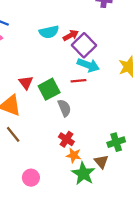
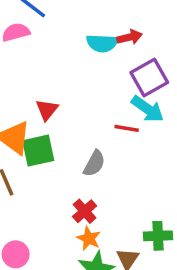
red arrow: (71, 35) -> (130, 37), moved
green square: (49, 89) -> (38, 151), moved
gray semicircle: (64, 108) -> (94, 163), turned 36

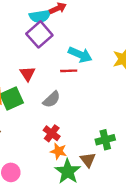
purple square: (149, 78) -> (39, 34), moved
red triangle: (47, 110) -> (28, 74), moved
gray semicircle: (94, 163) -> (52, 99), turned 30

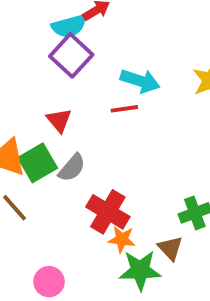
gray semicircle: (52, 99) -> (72, 168), moved
red cross: (52, 133) -> (108, 212), size x1.5
green star: (68, 171) -> (140, 270), turned -30

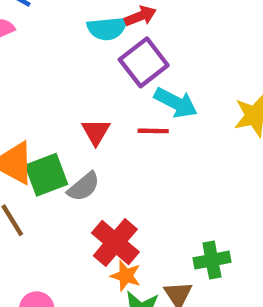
purple square: (71, 55) -> (144, 62), moved
red triangle: (59, 120) -> (96, 132), moved

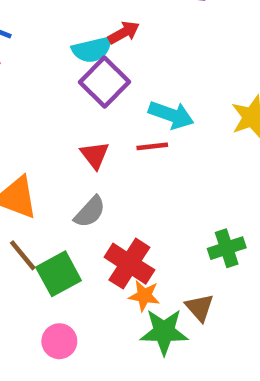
purple square: (144, 62) -> (105, 82), moved
green square: (46, 175) -> (59, 274), moved
green cross: (212, 260) -> (227, 248), moved

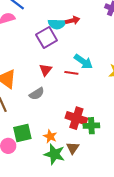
purple square: (105, 82) -> (47, 38), moved
red cross: (129, 264) -> (76, 118), moved, turned -30
green square: (59, 274) -> (22, 133), moved

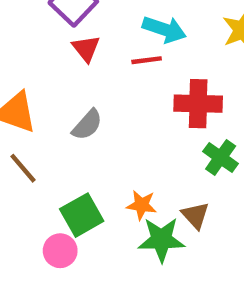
red triangle: (46, 70) -> (86, 48), moved
red cross: (76, 118) -> (198, 104), moved
green cross: (91, 126) -> (221, 157), turned -35

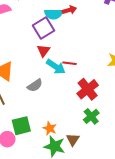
cyan arrow: (164, 29) -> (56, 67), moved
red cross: (198, 104) -> (88, 89), turned 35

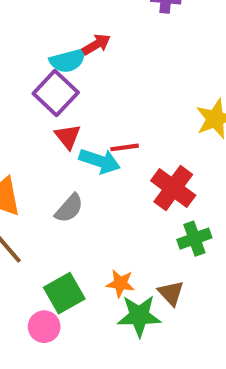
green cross: (91, 116) -> (194, 239), turned 35

